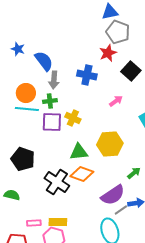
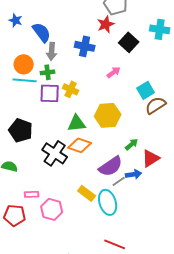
yellow rectangle: (58, 222) -> (87, 193), moved, turned 36

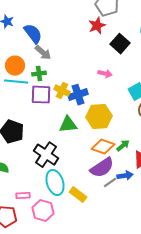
blue cross: (85, 46) -> (78, 95), moved, turned -30
gray arrow: (52, 51) -> (43, 53), turned -54
pink arrow: (114, 72) -> (105, 74), turned 48
orange diamond: (80, 145) -> (103, 147), moved
cyan ellipse: (108, 202) -> (55, 183), moved

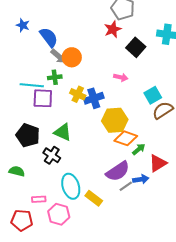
orange circle: (15, 66) -> (72, 57), moved
purple square: (41, 95) -> (43, 98), moved
green triangle: (68, 125) -> (63, 132), moved, turned 30
orange diamond: (103, 147) -> (126, 138), moved
black cross: (46, 155) -> (52, 155), moved, size x0.7

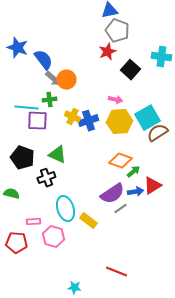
blue star: (23, 25) -> (17, 48), size x1.5
cyan square: (153, 95) -> (147, 118), size x1.4
yellow hexagon: (115, 120) -> (119, 122), moved
black cross: (52, 155) -> (46, 178), turned 36
blue arrow: (141, 179) -> (135, 192), moved

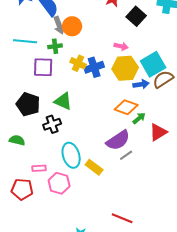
gray arrow: (53, 79) -> (59, 25), turned 30
cyan line: (26, 108) -> (25, 41), moved
blue arrow: (135, 192) -> (141, 84), moved

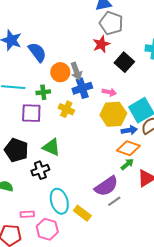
gray arrow: (59, 25) -> (76, 71), moved
blue cross: (94, 67) -> (82, 88), moved
orange diamond: (126, 107) -> (128, 148), moved

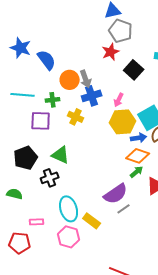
pink arrow: (109, 92) -> (119, 100), turned 104
black pentagon: (16, 150) -> (26, 158), turned 30
pink hexagon: (47, 229) -> (69, 237), moved

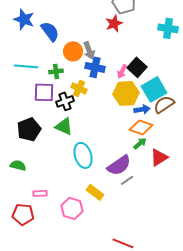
black square: (134, 70) -> (137, 67), moved
blue cross: (92, 96) -> (95, 67), turned 30
black cross: (50, 178) -> (65, 101), moved
cyan ellipse: (69, 209) -> (83, 155), moved

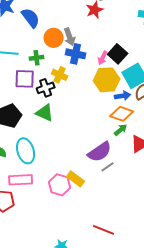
cyan ellipse: (83, 155) -> (26, 151), moved
pink rectangle: (40, 193) -> (21, 180), size x1.6
pink hexagon: (72, 208) -> (60, 185), moved

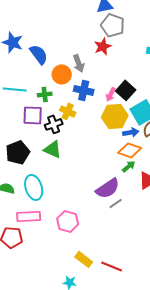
gray arrow: (70, 37) -> (79, 63), moved
yellow rectangle: (76, 179) -> (84, 259), moved

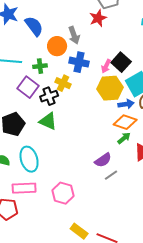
purple square: (33, 115) -> (28, 87), turned 35
purple semicircle: (108, 188) -> (103, 160), size x0.7

